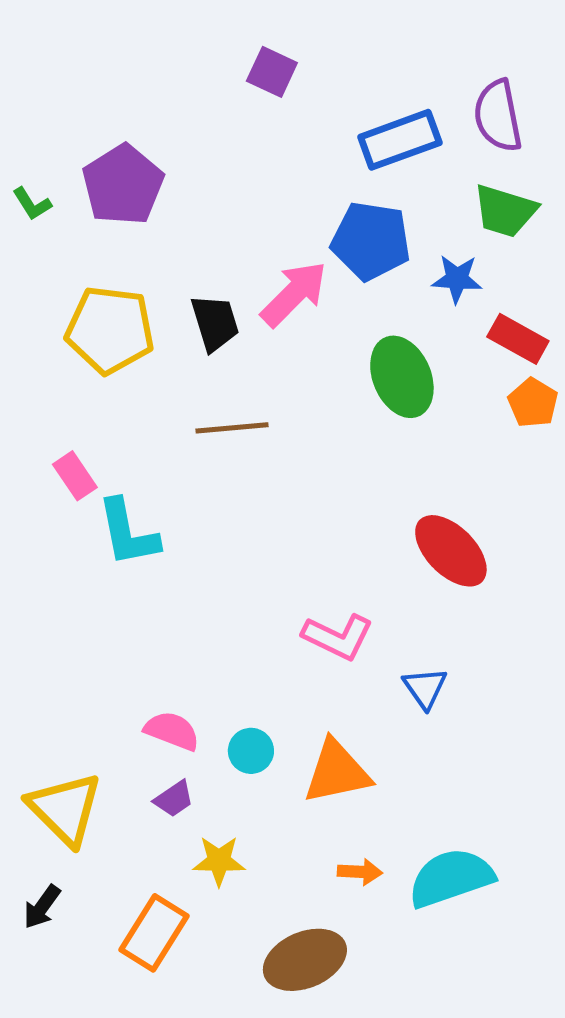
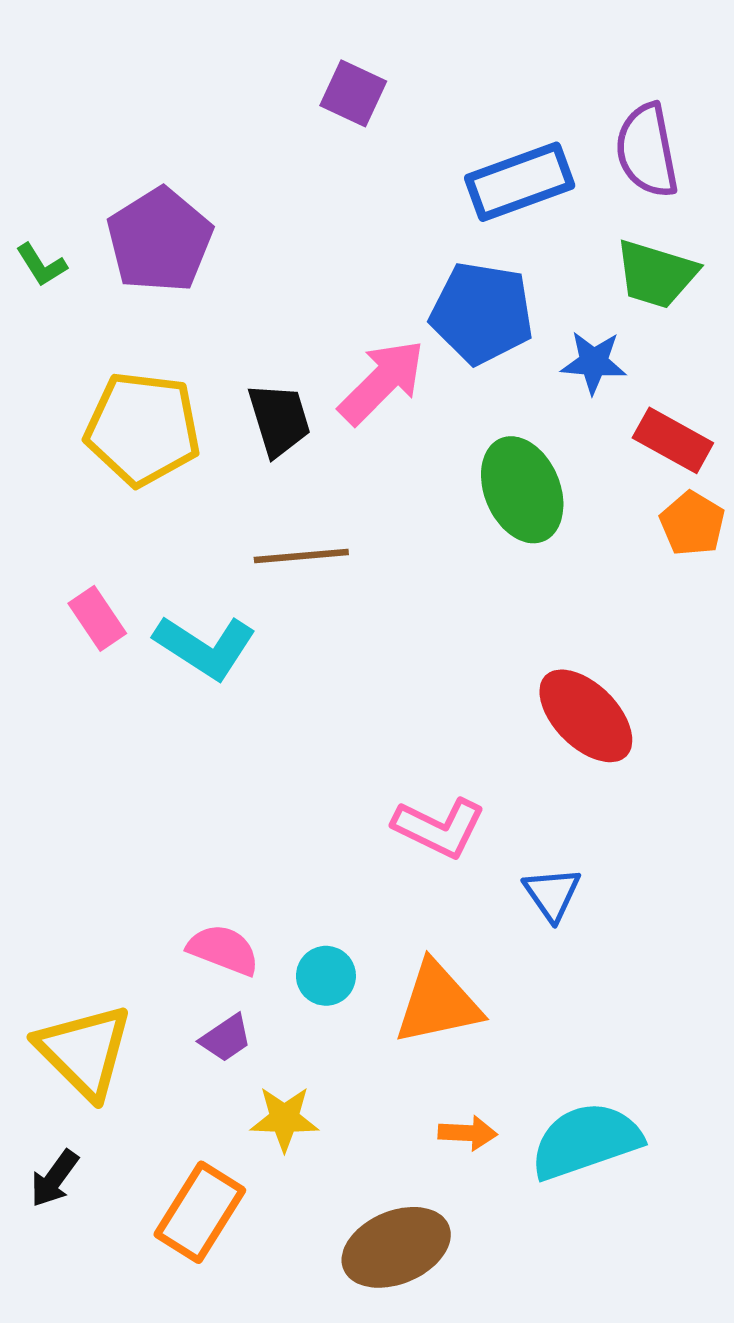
cyan L-shape: (128, 533) -> (205, 647), moved, turned -46

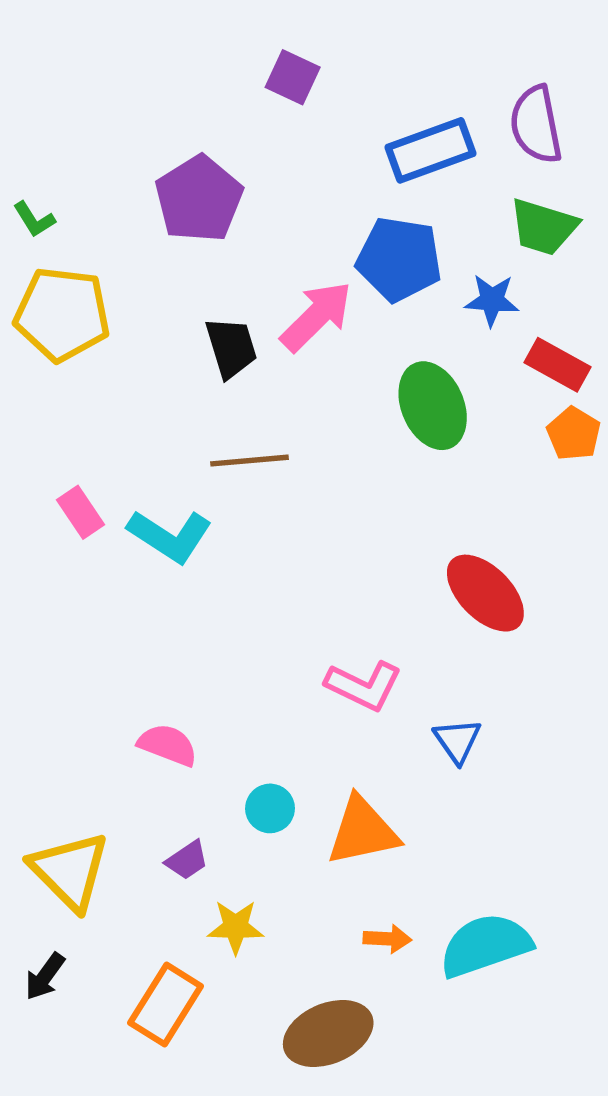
purple pentagon: (160, 240) -> (199, 199), moved
yellow pentagon: (143, 429) -> (62, 314), moved
pink semicircle: (223, 950) -> (168, 745), moved

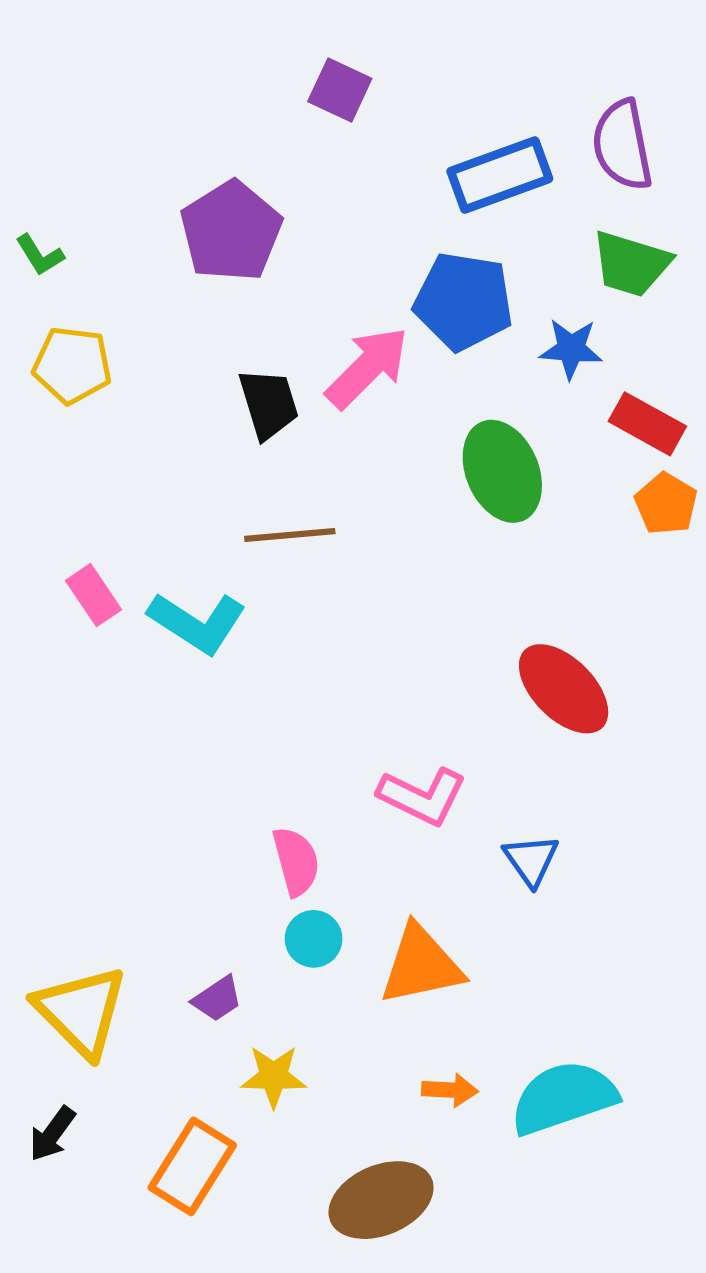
yellow pentagon: (62, 314) -> (72, 365), size x0.7
pink semicircle: (168, 745) -> (296, 861), moved, turned 54

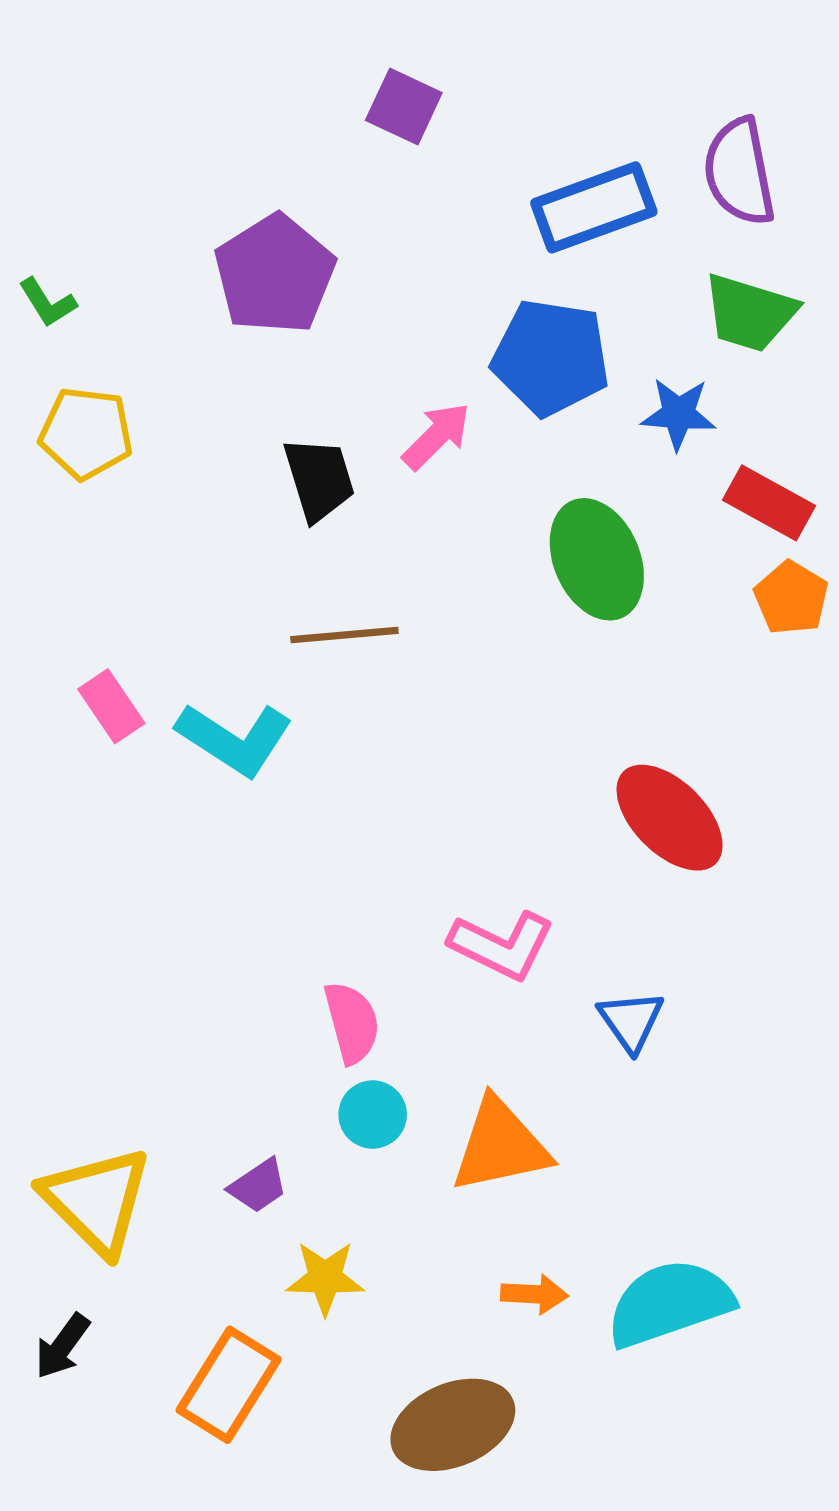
pink arrow: (367, 368) -> (436, 436), size x0.7

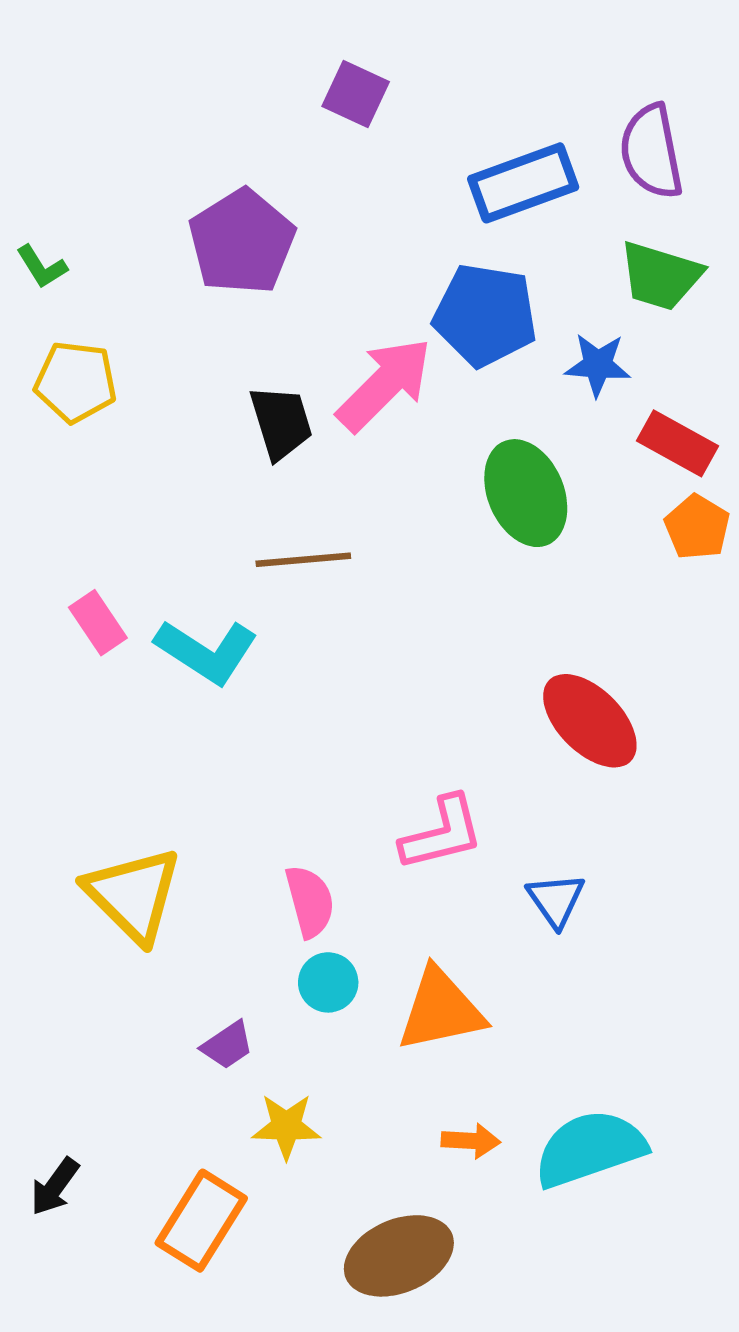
pink arrow: (436, 436) -> (384, 384), size x1.6
pink L-shape: (502, 945) -> (442, 833), turned -40
yellow triangle: (96, 1201) -> (133, 895), moved

